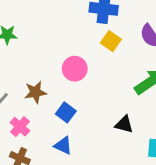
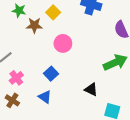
yellow square: (111, 41) -> (53, 12), moved
brown star: (35, 92) -> (34, 25), moved

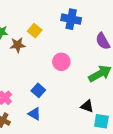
pink circle: (63, 43) -> (61, 62), moved
black triangle: (91, 89) -> (87, 106), moved

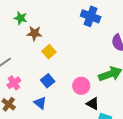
yellow square: (35, 31) -> (49, 52), moved
pink circle: (61, 62) -> (81, 86), moved

